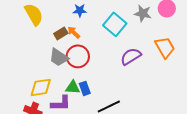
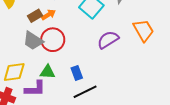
orange arrow: (74, 32) -> (49, 15), turned 104
blue rectangle: (85, 88) -> (77, 73), moved

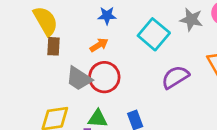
brown rectangle: (35, 16) -> (54, 46), moved, turned -56

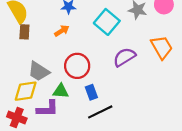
red circle: (104, 77) -> (77, 66), moved
gray trapezoid: (79, 78) -> (39, 71), moved

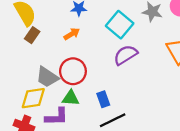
brown rectangle: (24, 32) -> (32, 35), turned 32
purple semicircle: (124, 57) -> (125, 55), moved
red circle: (77, 66) -> (73, 71), moved

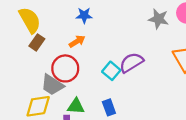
cyan square: (120, 25) -> (111, 71), moved, size x0.7
red circle: (73, 71) -> (65, 68), moved

